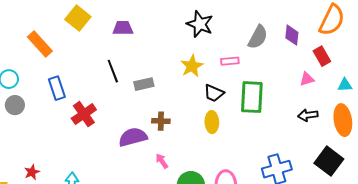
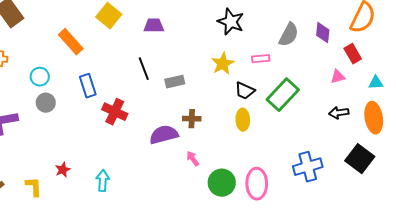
green rectangle: (252, 97) -> (283, 95), turned 40
red cross: (84, 114) -> (115, 112), turned -30

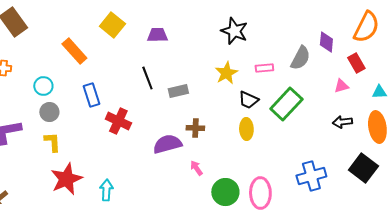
gray semicircle: (289, 35) -> (300, 58), moved
red star: (63, 170) -> (66, 179), size x2.0
yellow L-shape: (34, 187) -> (52, 142), moved

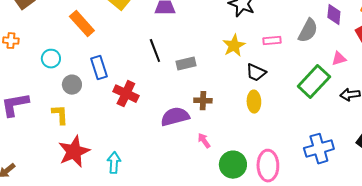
pink triangle: (341, 86) -> (339, 59), moved
green rectangle: (286, 104) -> (314, 82), moved
gray circle: (49, 112) -> (72, 85), moved

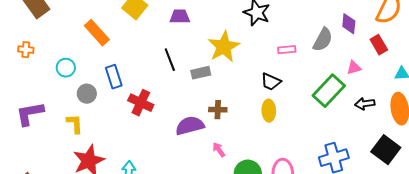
yellow star: (234, 46) -> (224, 47), moved, size x1.4

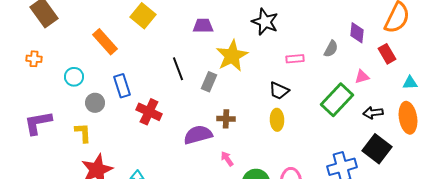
purple trapezoid: (180, 17) -> (203, 26), moved
gray semicircle: (323, 40) -> (331, 49), size x0.7
gray rectangle: (201, 73) -> (209, 82), turned -54
black square: (386, 150) -> (377, 149), moved

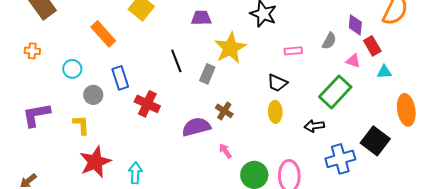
red rectangle: (387, 54) -> (372, 46), moved
pink triangle: (362, 77) -> (353, 61), moved, turned 35
cyan triangle: (410, 83) -> (384, 72), moved
black arrow: (373, 113) -> (314, 126), moved
brown cross: (226, 119) -> (224, 111), turned 30

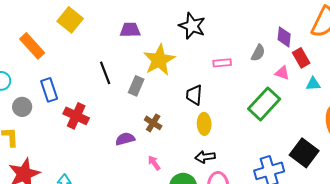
black trapezoid: (277, 83) -> (194, 95), moved, turned 70
black arrow: (314, 126) -> (205, 157), moved
purple semicircle: (196, 127) -> (125, 139), size x0.7

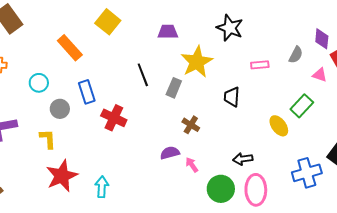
green rectangle: (264, 104) -> (302, 106), size x0.7
yellow ellipse: (204, 124) -> (279, 126), moved, turned -35
purple semicircle: (125, 139) -> (170, 153), moved

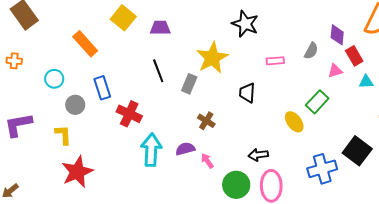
purple trapezoid: (168, 32) -> (160, 28), moved
pink triangle: (320, 75) -> (335, 71), turned -35
cyan arrow: (102, 187) -> (151, 150), moved, size x1.5

